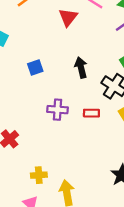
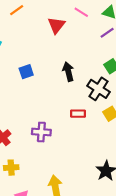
purple cross: (58, 110) -> (41, 132), moved
yellow cross: (39, 175) -> (11, 168), moved

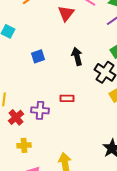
red rectangle: (78, 114) -> (67, 98), moved
purple cross: (41, 132) -> (40, 110), moved

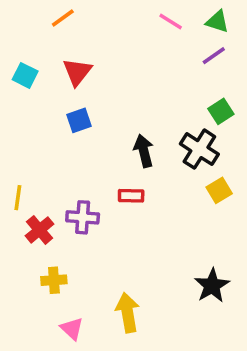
red triangle: (66, 13) -> (77, 72), moved
black arrow: (77, 56) -> (144, 151), moved

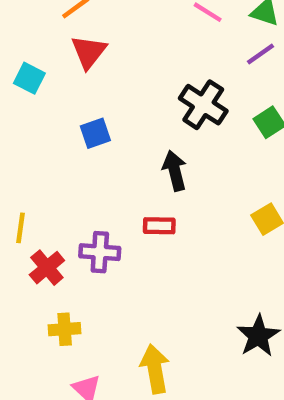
red triangle: (77, 72) -> (89, 52), moved
black cross: (199, 149) -> (203, 105), moved

